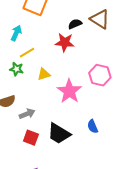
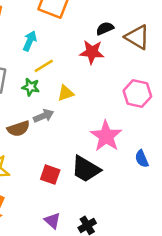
brown triangle: (100, 19) -> (137, 37), moved
pink star: (69, 91) -> (106, 136), moved
gray arrow: (27, 114) -> (44, 116), moved
blue semicircle: (93, 126) -> (142, 159), moved

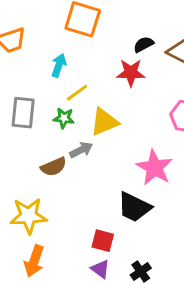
yellow triangle: (66, 93) -> (104, 122), size x1.5
red square: (50, 175) -> (103, 241), moved

